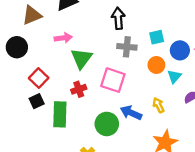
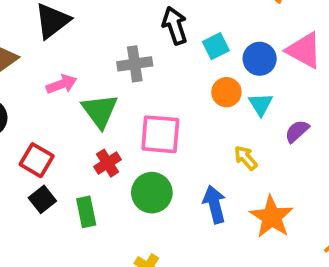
black arrow: (118, 18) -> (175, 26), moved
gray cross: (127, 47) -> (135, 64), moved
blue arrow: (131, 113) -> (214, 204), moved, turned 65
green rectangle: (60, 114) -> (86, 212), size x0.7
green circle: (107, 124) -> (152, 193), moved

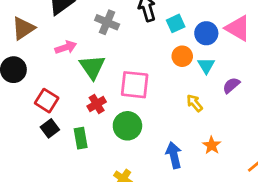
gray cross: (135, 64) -> (107, 22), moved, turned 30
blue arrow: (214, 204) -> (174, 155), moved
orange star: (272, 217) -> (212, 145), size x0.6

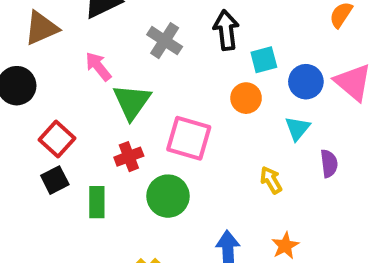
pink arrow: (66, 47) -> (98, 66), turned -120
orange circle: (182, 56) -> (246, 98), moved
purple semicircle: (231, 85) -> (329, 164), turned 114

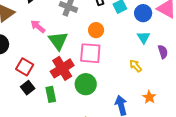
orange circle: (246, 98) -> (96, 30), moved
red cross: (129, 157) -> (62, 68), size x1.6

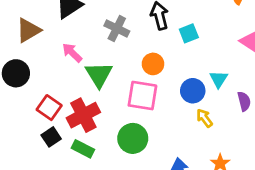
blue circle: (143, 13) -> (193, 91), moved
red cross: (62, 68) -> (83, 115), moved
green rectangle: (51, 94) -> (83, 149), turned -56

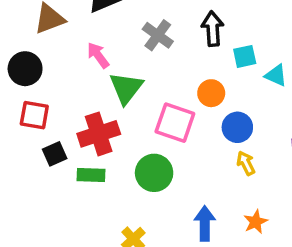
orange circle: (153, 64) -> (211, 93), moved
cyan triangle: (219, 79) -> (276, 75), moved, turned -48
red square: (49, 108) -> (34, 115), moved, turned -35
green rectangle: (83, 149) -> (91, 175), turned -35

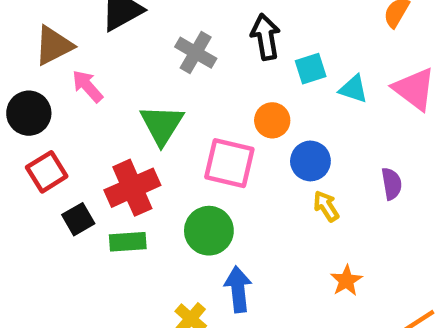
pink arrow: (98, 55) -> (87, 86), moved
red square: (34, 115) -> (47, 172), turned -36
blue arrow: (205, 223) -> (238, 289), moved

